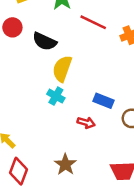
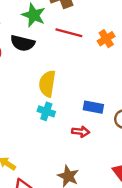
black semicircle: (45, 41) -> (23, 43), moved

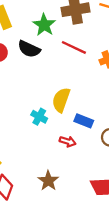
yellow semicircle: (47, 84) -> (61, 100), moved

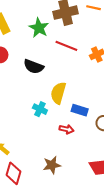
black semicircle: (29, 49) -> (34, 67), moved
brown star: (48, 181) -> (52, 165), turned 30

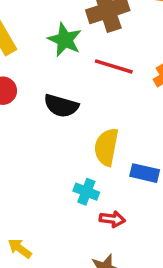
cyan cross: (40, 109) -> (86, 192), moved
red arrow: (67, 129) -> (112, 219), moved

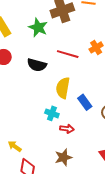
red line: (114, 66) -> (68, 54), moved
blue rectangle: (145, 173) -> (85, 102), turned 42

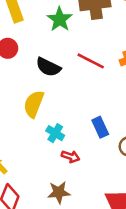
yellow semicircle: (63, 88) -> (34, 104), moved

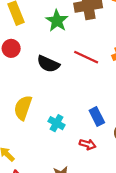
yellow semicircle: (34, 104) -> (23, 108), moved
red arrow: (71, 157) -> (88, 144), moved

